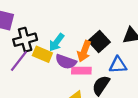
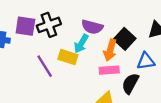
black cross: (25, 40) -> (49, 25), moved
purple line: (19, 61) -> (45, 66), turned -65
purple semicircle: (66, 62) -> (92, 27), moved

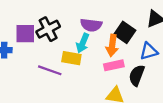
purple line: (45, 66) -> (50, 70), turned -30

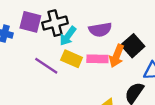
purple semicircle: (91, 25) -> (100, 30), turned -30
cyan arrow: (83, 43) -> (68, 36), moved
pink rectangle: (114, 65) -> (97, 59), moved

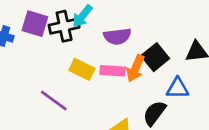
cyan arrow: (68, 36) -> (82, 16), moved
purple line: (46, 66) -> (54, 101), moved

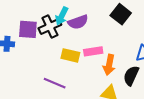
purple semicircle: (117, 36) -> (78, 22), moved
black square: (155, 57) -> (121, 14), moved
orange arrow: (135, 68) -> (109, 65), moved

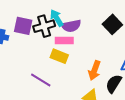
cyan arrow: (62, 16) -> (57, 18), turned 114
pink rectangle: (93, 51) -> (64, 40), moved

